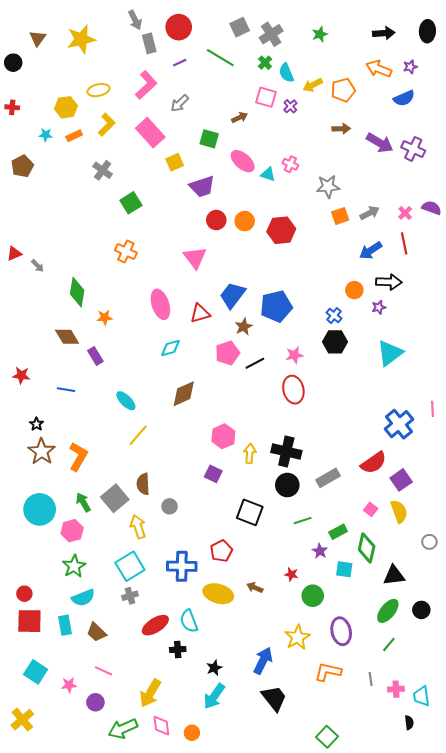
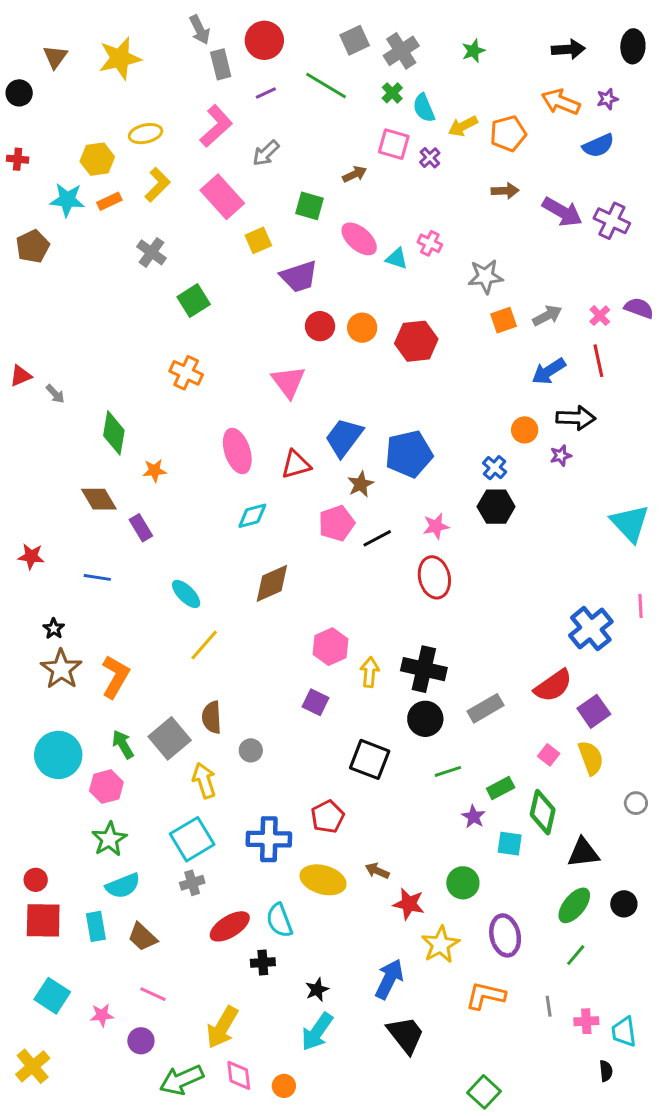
cyan star: (46, 135) -> (67, 200), size x1.6
cyan triangle: (390, 353) -> (630, 523), moved, turned -36
red star: (291, 574) -> (409, 904), moved, size x1.5

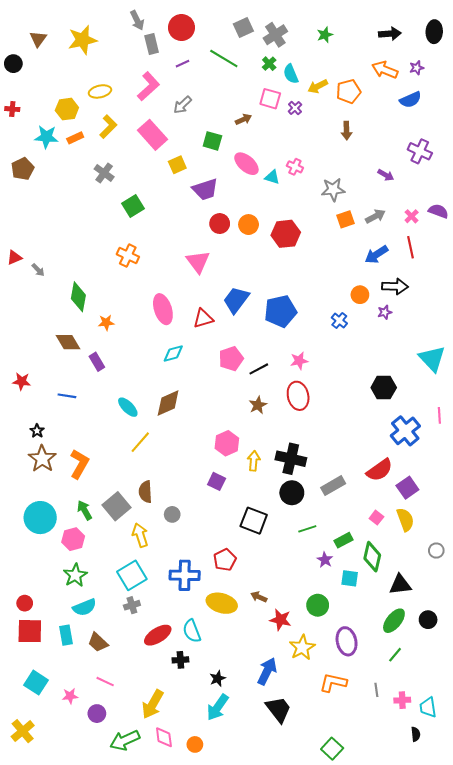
brown arrow: (505, 191) -> (347, 131), turned 90
purple arrow: (562, 212) -> (386, 175), moved, size x0.6
brown star: (361, 484) -> (258, 405), moved
black hexagon: (496, 507) -> (384, 388), moved
brown diamond: (272, 583) -> (168, 403), moved

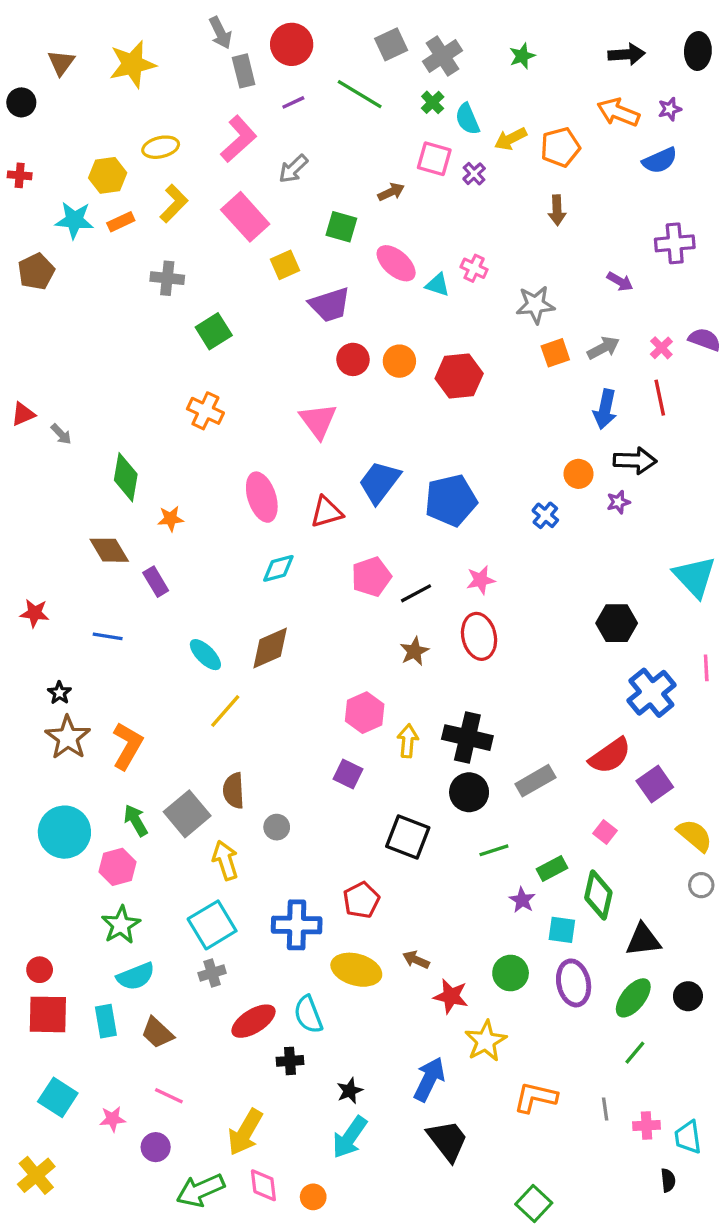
purple cross: (420, 151) -> (675, 243), turned -30
gray cross: (104, 173) -> (167, 278), turned -30
blue arrow: (376, 254) -> (605, 409), turned -45
yellow semicircle: (405, 520) -> (695, 835), moved, turned -30
purple ellipse: (347, 641) -> (574, 983), moved

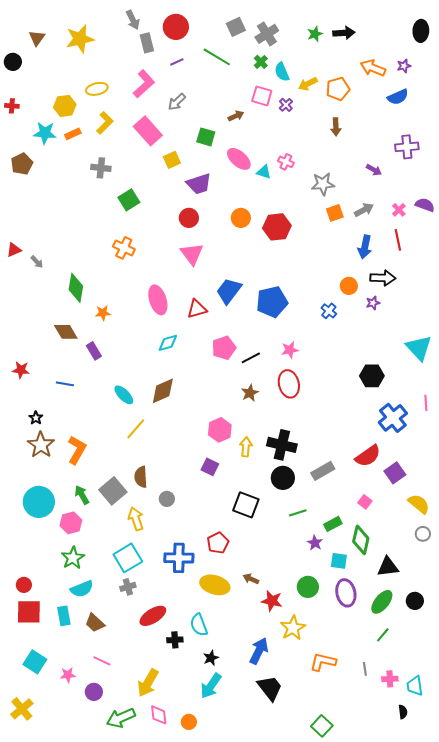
black arrow: (627, 54) -> (344, 33), moved
red circle: (353, 359) -> (189, 218), moved
cyan semicircle: (308, 1014) -> (199, 625), moved

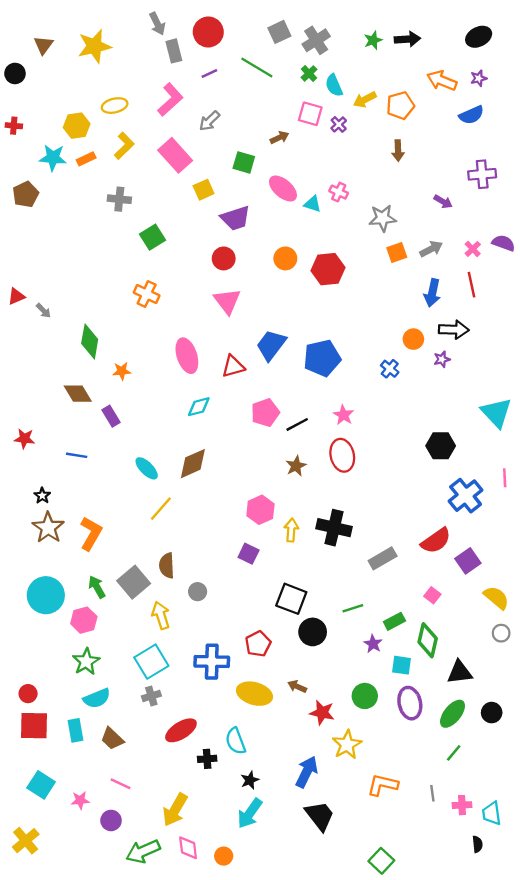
black ellipse: (421, 31) -> (479, 37), moved, turned 60
pink star: (290, 350) -> (343, 415), turned -30
black circle: (283, 478) -> (313, 632), moved

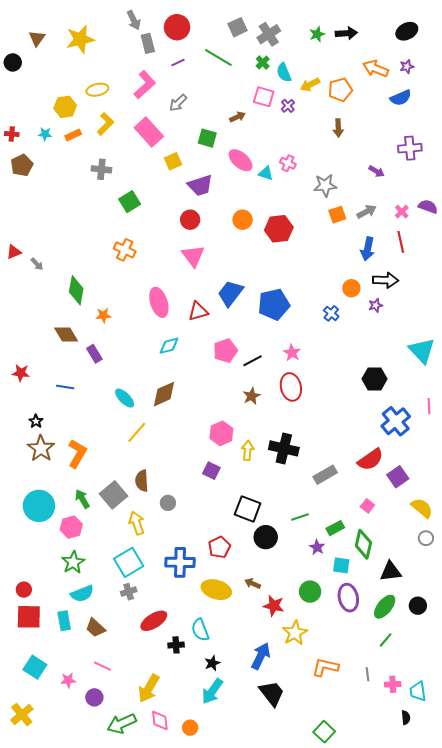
red cross: (14, 126) -> (12, 134), moved
cyan star: (53, 158) -> (45, 134), size x0.6

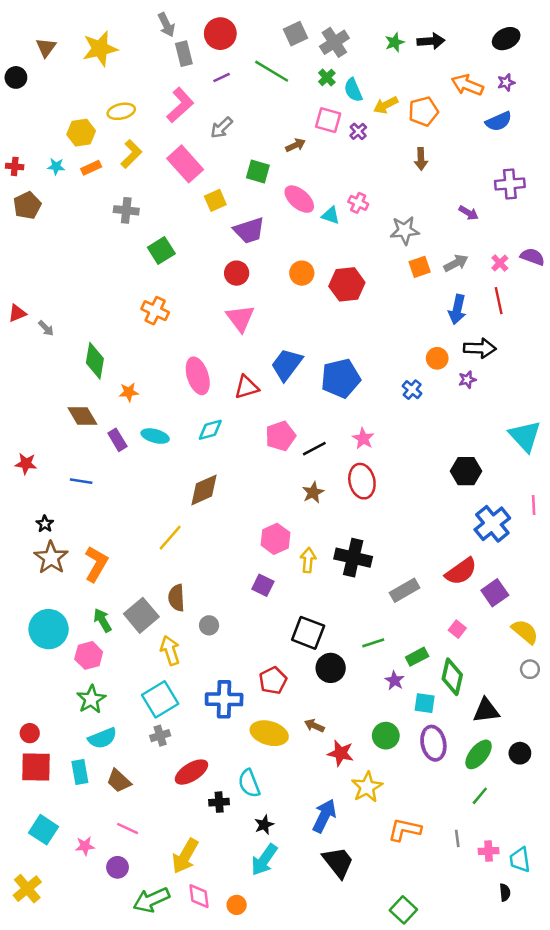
cyan ellipse: (125, 398) -> (155, 436), moved, turned -30

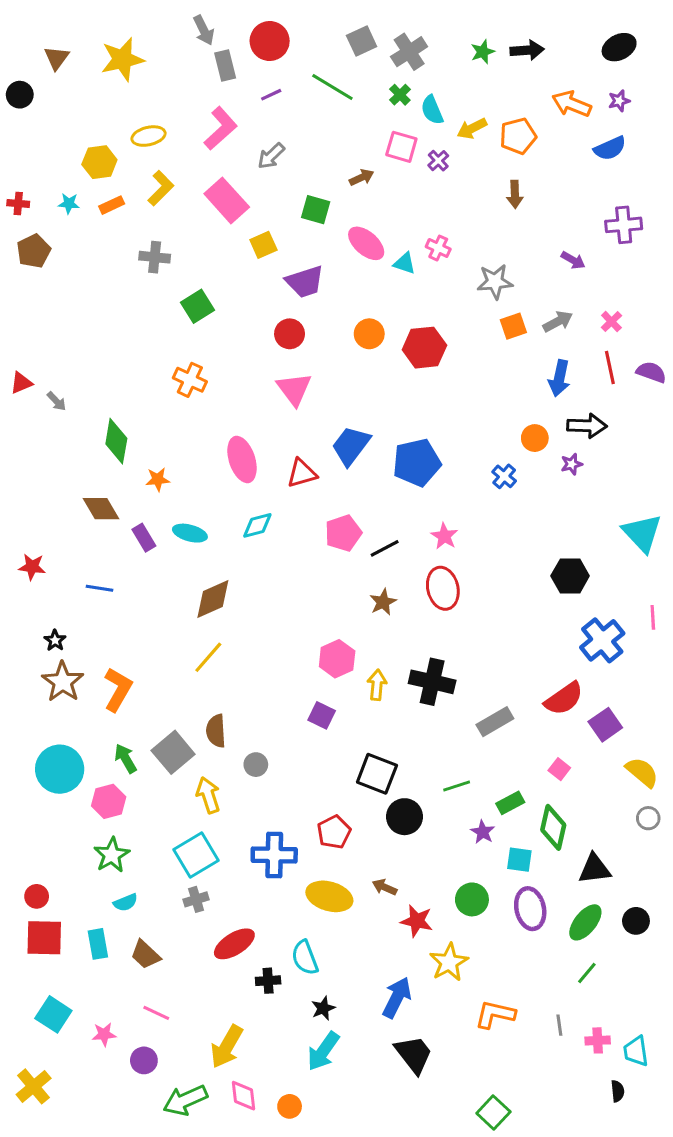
purple semicircle: (532, 257) -> (651, 372), moved
brown diamond: (204, 490) -> (213, 599), moved
cyan semicircle: (102, 738) -> (126, 903), size x0.7

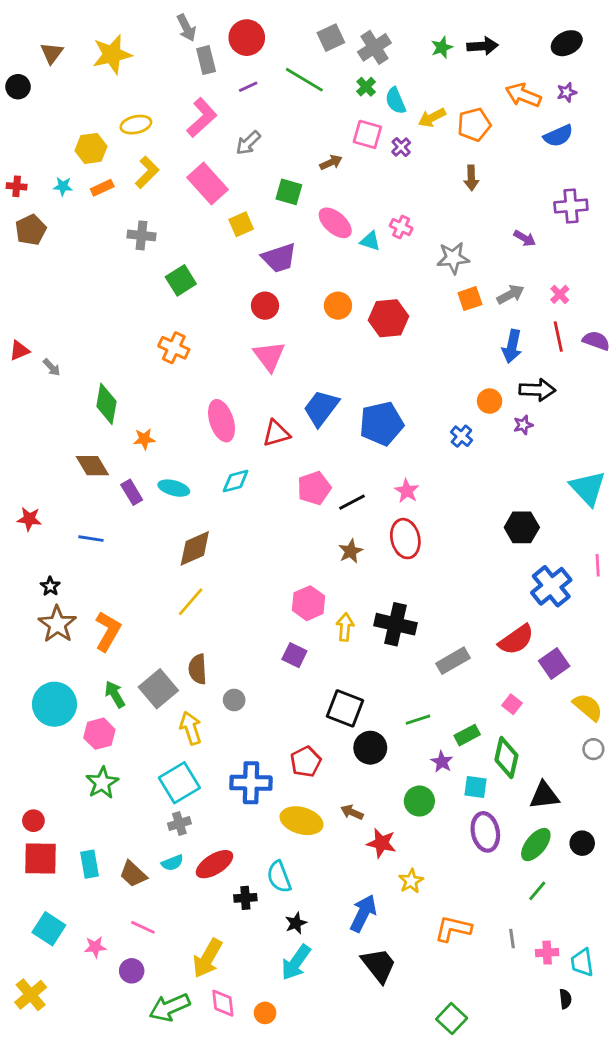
green circle: (472, 899) -> (419, 801), moved
cyan semicircle: (126, 903) -> (172, 863), moved
yellow star: (449, 962) -> (411, 881), size x0.7

